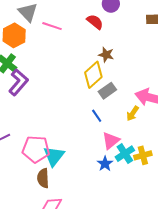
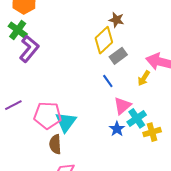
yellow cross: (143, 155) -> (152, 132), moved

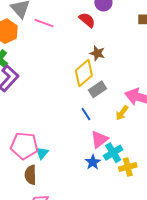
cyan triangle: (66, 122) -> (42, 153), size x0.6

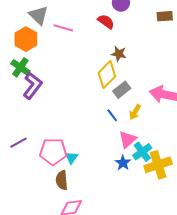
yellow arrow: (122, 113) -> (135, 112), moved
yellow cross: (128, 167) -> (158, 165), size x1.5

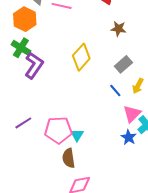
yellow diamond: (107, 75) -> (81, 57), moved

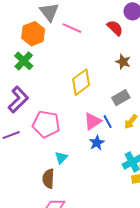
purple L-shape: (34, 65) -> (18, 100), moved
pink triangle: (132, 114) -> (93, 121), moved
pink pentagon: (58, 130) -> (46, 124), moved
blue star: (129, 137) -> (97, 143), moved

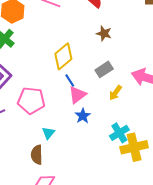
blue line: (108, 122) -> (70, 81), moved

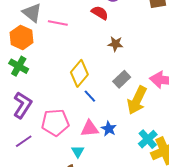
yellow arrow: (115, 93) -> (137, 100), size x1.8
pink triangle: (77, 95) -> (90, 129), moved, turned 42

